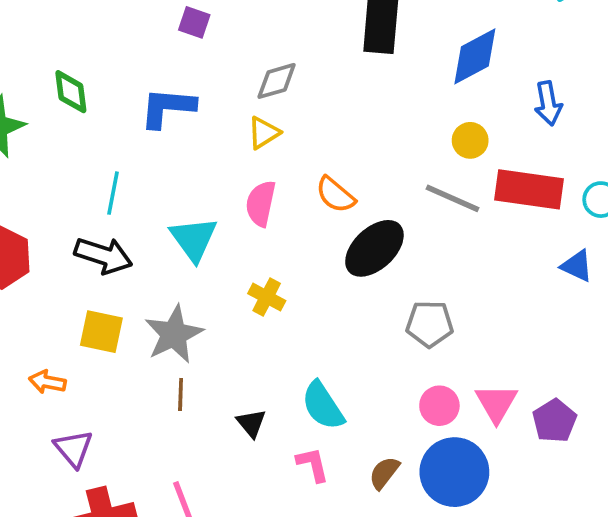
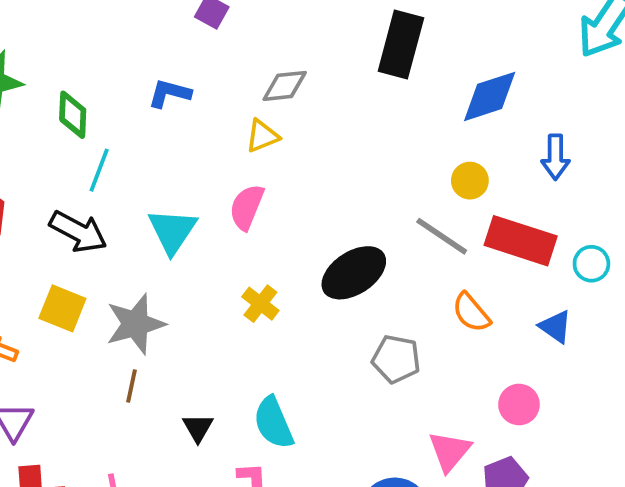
green diamond: (71, 92) -> (73, 115), moved
blue L-shape: (167, 108) -> (169, 93), size x0.7
orange semicircle: (335, 195) -> (471, 312), moved
yellow cross: (267, 297) -> (260, 304), moved
pink circle: (439, 406) -> (519, 405), moved

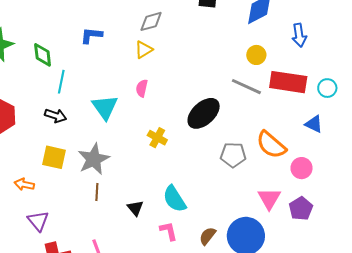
pink semicircle: (247, 207) -> (142, 88), size x0.7
black arrow: (78, 232) -> (56, 116), size x0.7
orange semicircle: (471, 312) -> (271, 145), moved, size x1.4

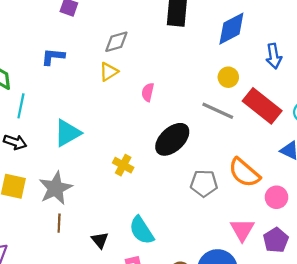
red rectangle: (288, 82) -> (262, 106), turned 30
pink semicircle: (142, 88) -> (148, 92), moved
cyan triangle: (105, 107) -> (67, 133), turned 36

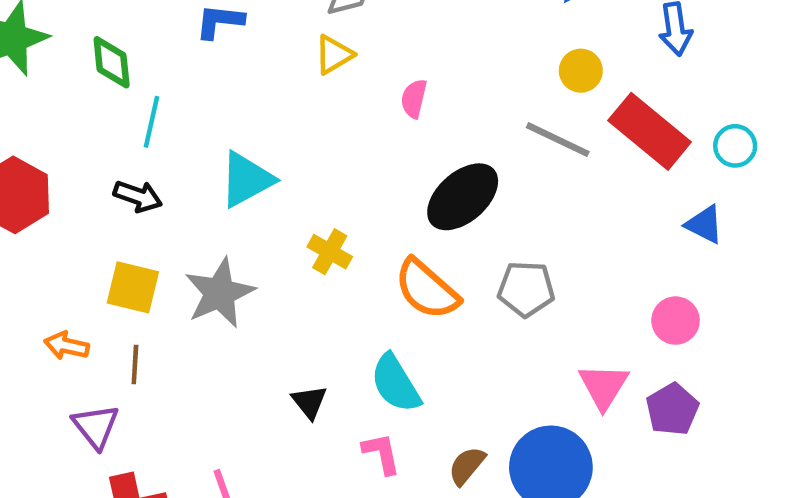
yellow cross: (123, 165) -> (330, 252), moved
orange semicircle: (244, 173) -> (427, 289), moved
brown line: (59, 223) -> (135, 364), moved

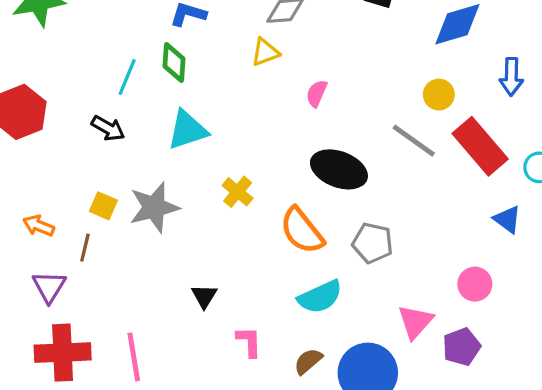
green diamond: (112, 62) -> (174, 62), moved
black ellipse: (463, 197) -> (339, 169), turned 52
yellow square: (133, 287) -> (103, 206), moved, size x0.7
cyan semicircle: (396, 383) -> (320, 297), moved, turned -93

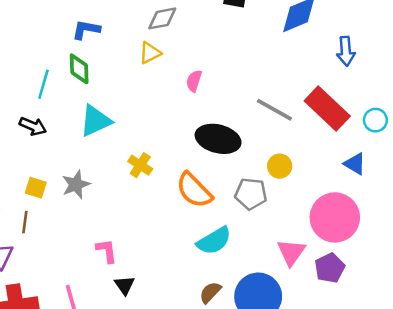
yellow circle: (439, 95) -> (280, 166), moved
gray star: (154, 207) -> (76, 184), size x0.7
pink circle: (475, 284) -> (335, 217), size x1.8
black triangle: (204, 296) -> (125, 285), moved
pink L-shape: (249, 342) -> (107, 251), moved

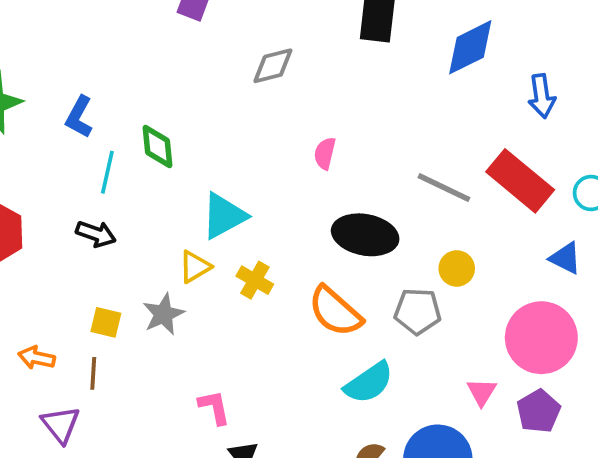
blue L-shape: (86, 30) -> (79, 117), moved, turned -68
yellow triangle: (150, 53) -> (195, 267), moved
cyan triangle: (95, 121) -> (224, 216), moved
pink triangle: (291, 252) -> (482, 392), size x0.7

